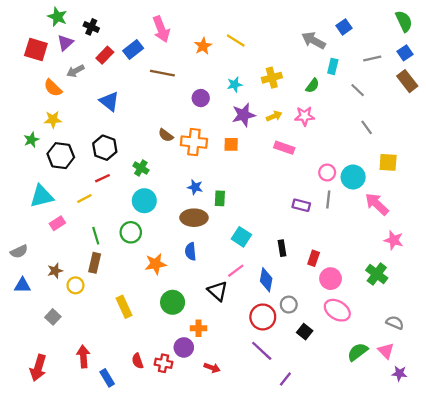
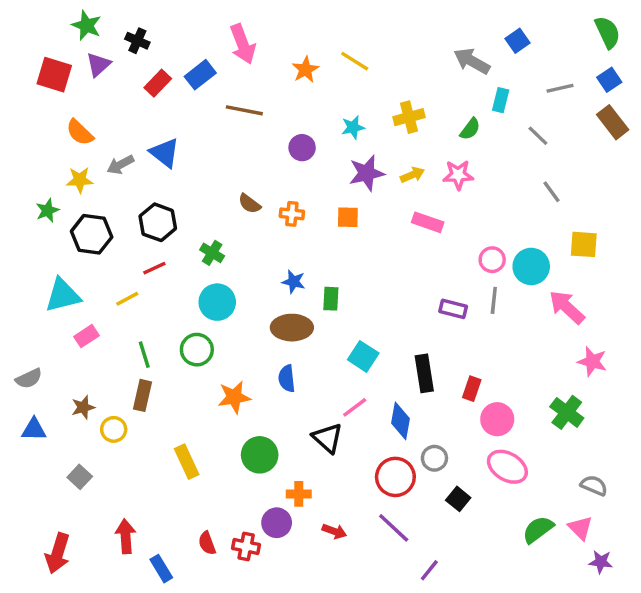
gray arrow: (75, 71) -> (120, 165), moved
orange cross: (194, 142) -> (292, 214), size x0.6
black rectangle: (282, 248) -> (424, 373), size x1.5
red arrow: (212, 368) -> (334, 531), moved

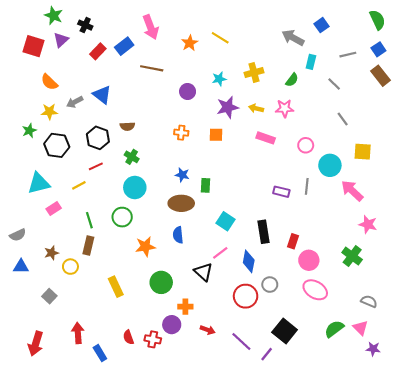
yellow arrow: (412, 175) -> (256, 108), turned -144
brown semicircle: (249, 204) -> (127, 126), moved, turned -40
pink circle: (492, 260) -> (306, 145), moved
black square: (458, 499) -> (285, 331), moved, size x1.6
purple line: (394, 528) -> (241, 341), moved

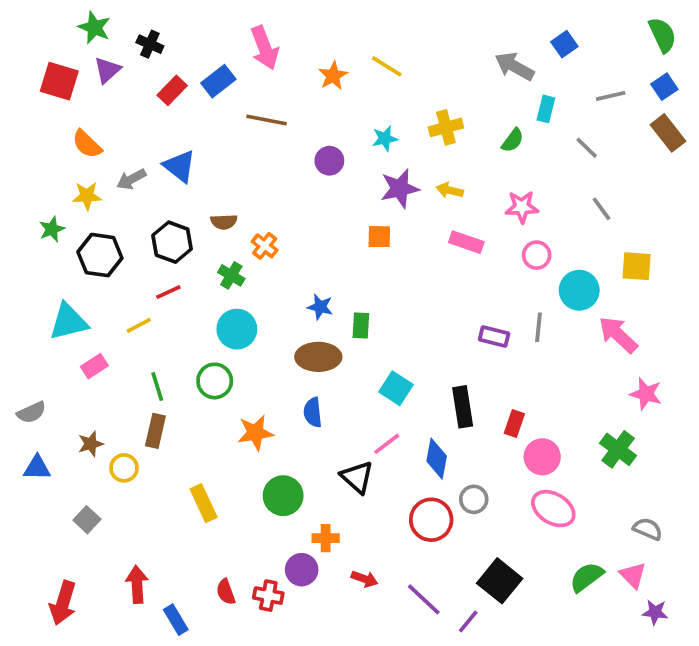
pink star: (285, 108) -> (522, 207), moved
orange cross: (181, 133) -> (265, 246), moved, turned 32

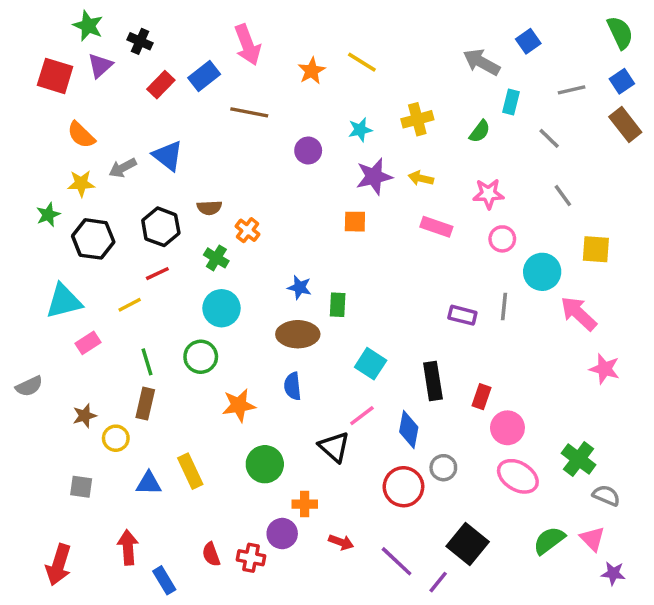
green cross: (618, 449) -> (579, 459), moved
blue triangle: (37, 468) -> (149, 483), moved
gray square: (87, 520) -> (81, 487), turned -35

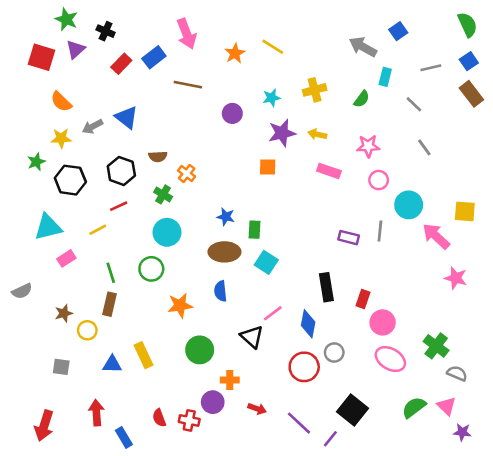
yellow square: (596, 249) -> (465, 211), moved
cyan square: (371, 364) -> (266, 262), moved

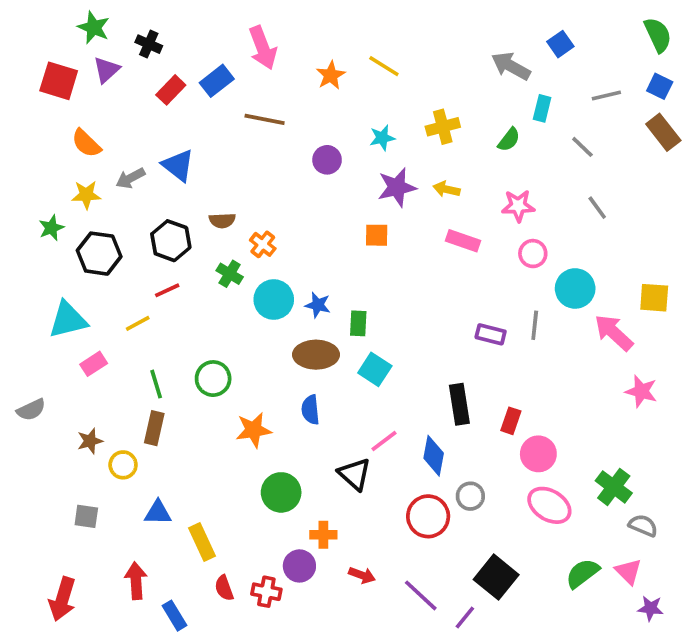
blue square: (469, 61) -> (660, 86), turned -30
cyan circle: (167, 232) -> (274, 299), moved
yellow rectangle: (143, 355) -> (202, 542), moved

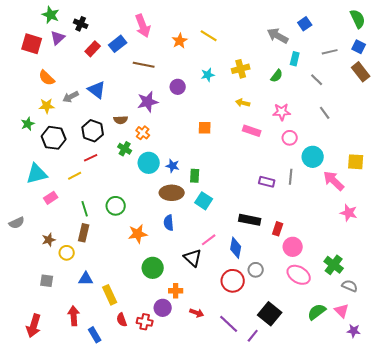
purple star: (397, 187) -> (148, 102), moved
black rectangle: (459, 404) -> (250, 220), turned -70

